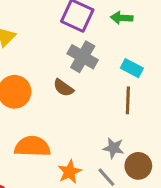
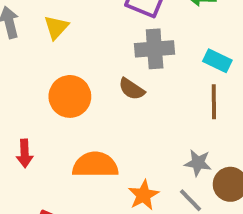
gray cross: (83, 57) -> (155, 49), turned -32

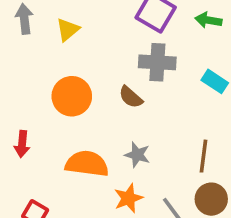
brown line: (214, 102) -> (203, 156), moved
gray star: (198, 163) -> (137, 155), moved

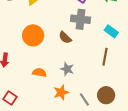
brown line: (203, 156) -> (105, 57), moved
orange semicircle: (87, 164) -> (39, 73), size x0.6

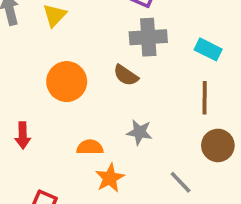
orange star: (61, 92) -> (110, 178), moved
brown circle: (106, 95) -> (218, 145), moved

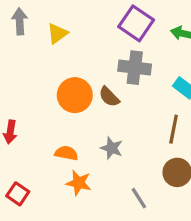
orange circle: (67, 82) -> (75, 95), moved
orange star: (110, 178) -> (79, 183), turned 30

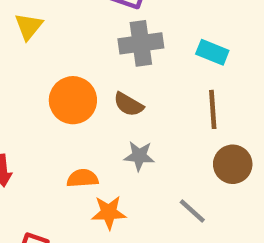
brown semicircle: (109, 97) -> (128, 104), moved

